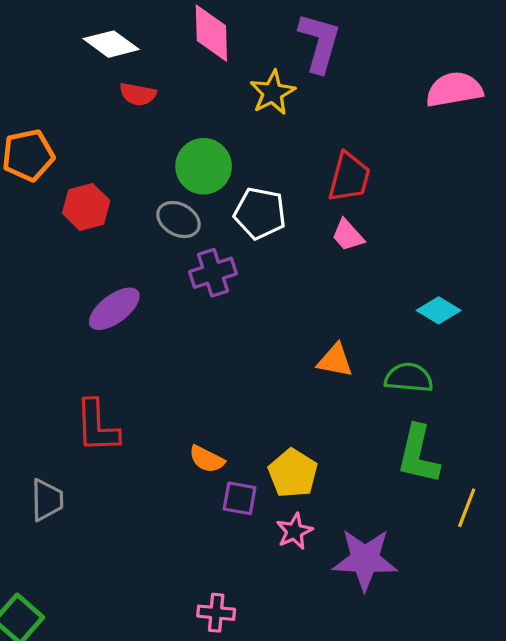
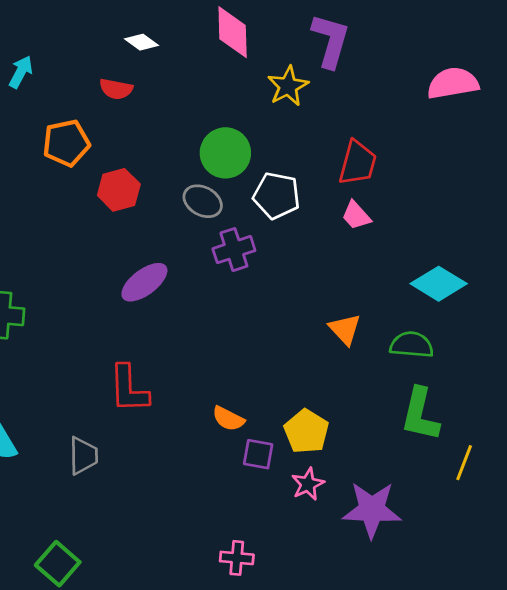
white diamond: (111, 44) -> (142, 42), size x0.7
red semicircle: (138, 94) -> (116, 89), moved
cyan diamond: (439, 310) -> (439, 284), size x1.4
orange triangle: (335, 360) -> (345, 329), turned 36

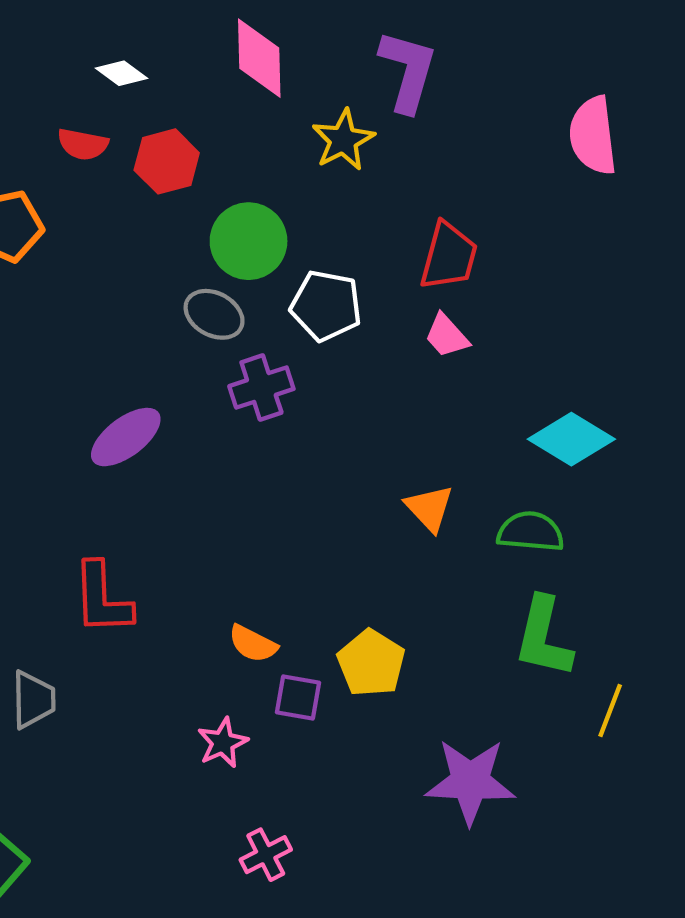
pink semicircle: (453, 83) -> (593, 136), turned -87
red hexagon: (119, 190) -> (167, 161), moved
pink star: (308, 484) -> (223, 743), moved
pink cross: (237, 558) -> (266, 855), turned -32

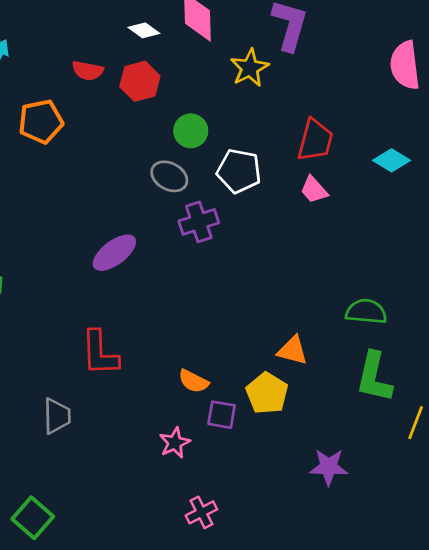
white diamond: (121, 73) -> (144, 30), moved
green circle: (249, 241) -> (191, 131), size x0.7
cyan diamond: (571, 439) -> (392, 160), moved, size x0.7
orange triangle: (429, 508) -> (292, 350), moved, turned -32
purple star: (470, 781) -> (329, 467), size x0.7

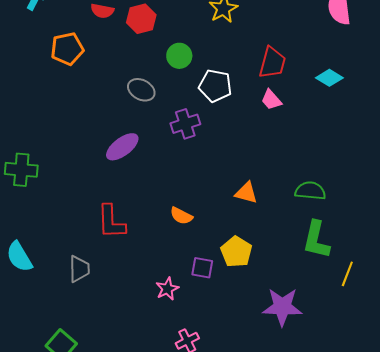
gray ellipse: (169, 176) -> (141, 90), moved
orange triangle: (292, 350) -> (246, 193), moved
orange semicircle: (193, 381) -> (181, 216), moved
purple star: (329, 467) -> (282, 307), size x1.4

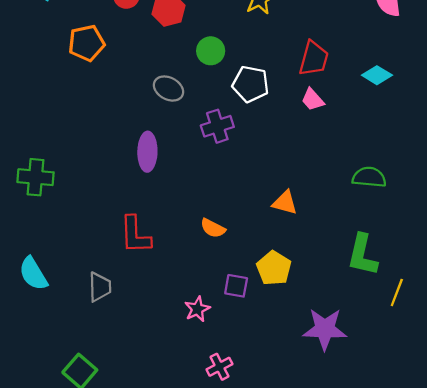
purple ellipse: (122, 147) -> (147, 152), turned -52
green semicircle: (310, 191) -> (369, 177), moved

